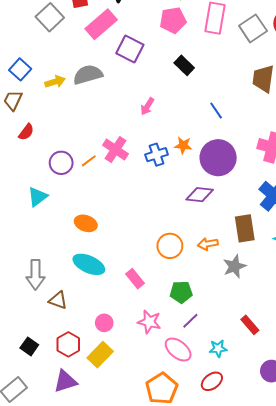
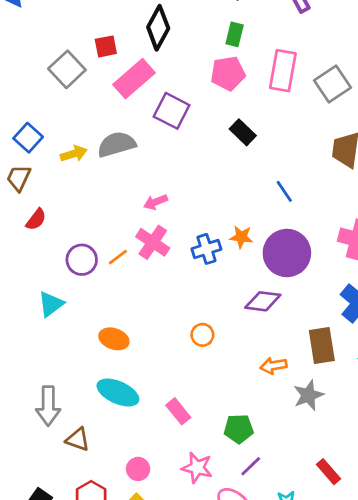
pink arrow: (147, 106) -> (155, 202), moved, turned 36
orange circle: (170, 246) -> (202, 335), moved, size x0.7

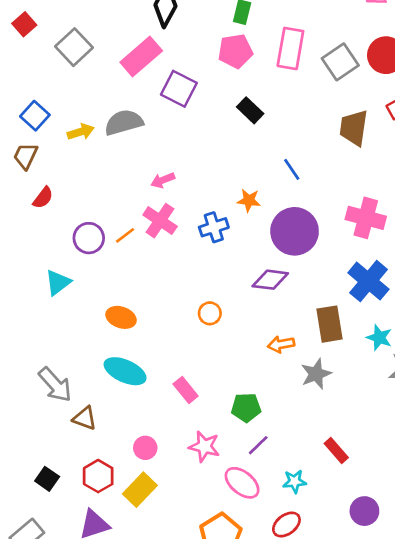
red square: (106, 46) -> (24, 24), moved, turned -30
orange star: (241, 237) -> (249, 200), moved
gray arrow: (48, 406) -> (55, 385), turned -42

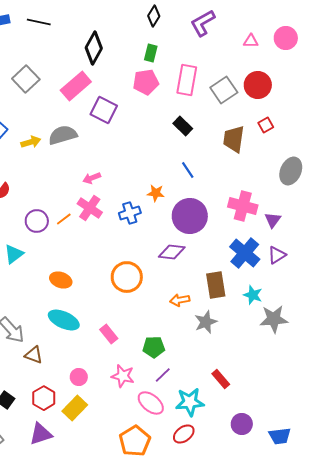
black rectangle: (250, 110) -> (183, 126), moved
orange circle: (210, 313) -> (127, 277), size x1.8
cyan star: (295, 481) -> (190, 402), size x1.6

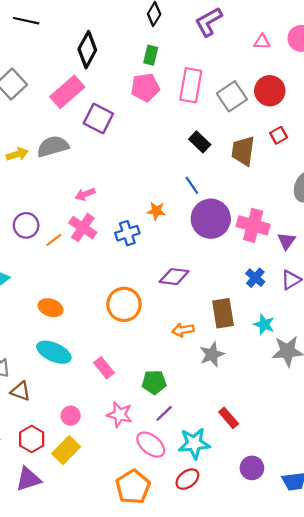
black rectangle: (183, 126) -> (200, 142), moved
purple circle: (190, 216) -> (211, 219), moved
purple circle: (37, 221) -> (26, 225), moved
blue cross: (245, 253) -> (255, 278), size x0.6

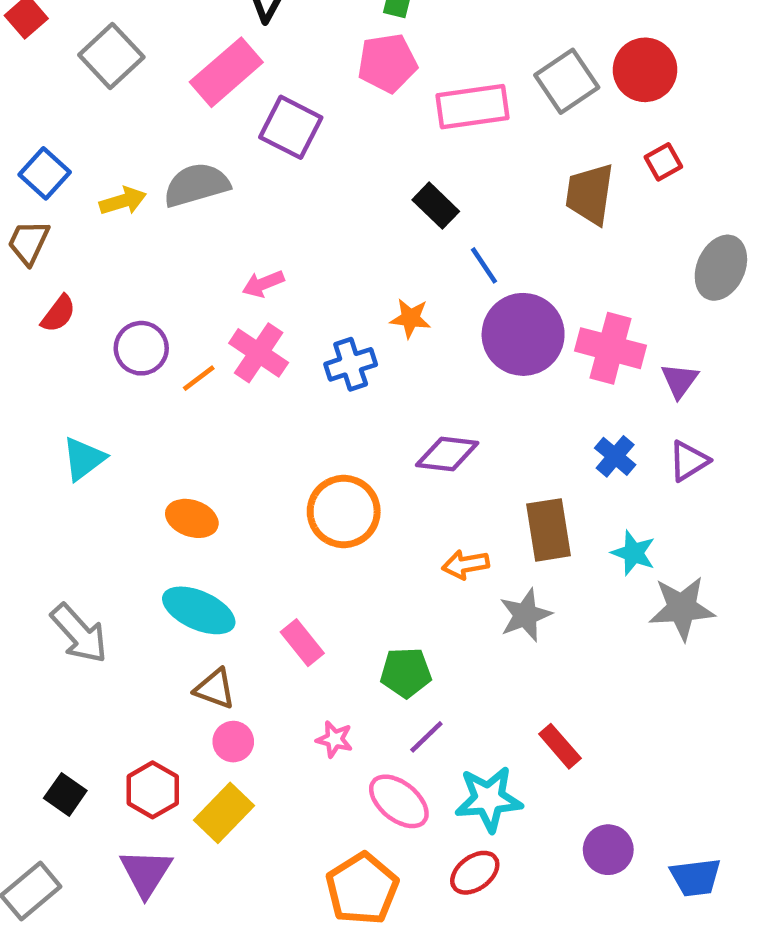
pink rectangle: (191, 85) -> (472, 107), moved, turned 72
black rectangle: (200, 142) -> (436, 206), moved
brown triangle: (21, 391) -> (215, 689), moved
pink star: (120, 415) -> (334, 739), size x0.7
purple triangle: (28, 479) -> (146, 873), turned -40

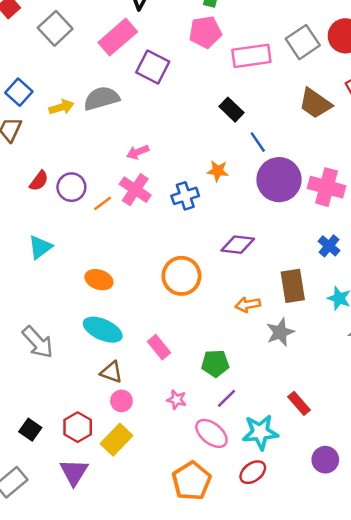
brown trapezoid: (590, 194) -> (315, 103), turned -63
red semicircle: (58, 314) -> (39, 181), moved

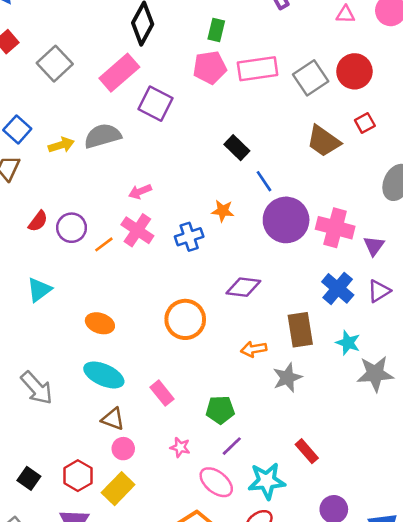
pink rectangle: (251, 56) -> (258, 69), moved
blue cross: (329, 246) -> (338, 288), size x1.4

